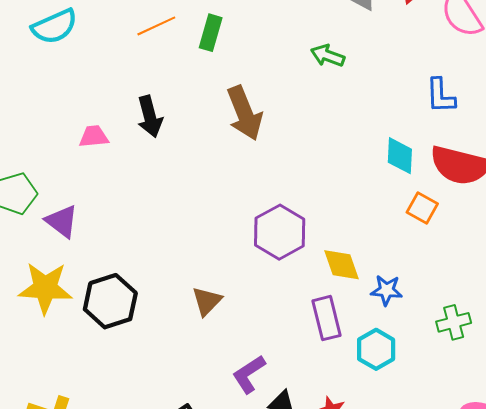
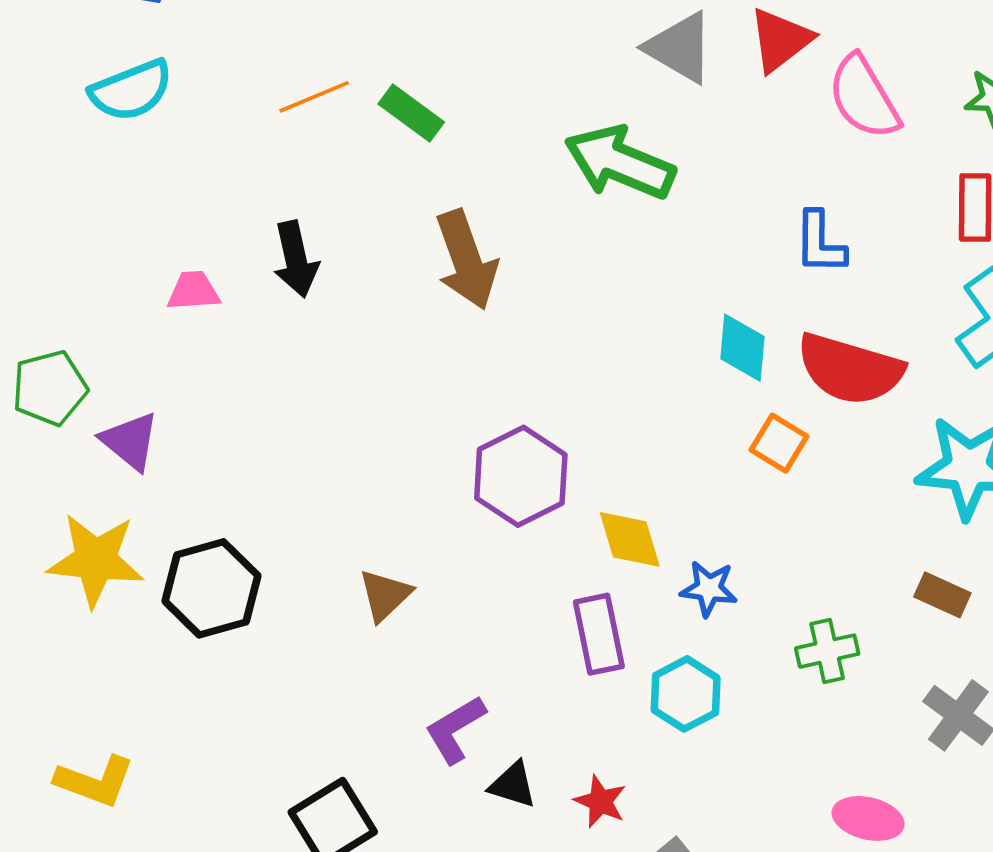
green rectangle: (211, 33) -> (411, 113), turned -72
green arrow: (328, 56) -> (620, 163), size x1.8

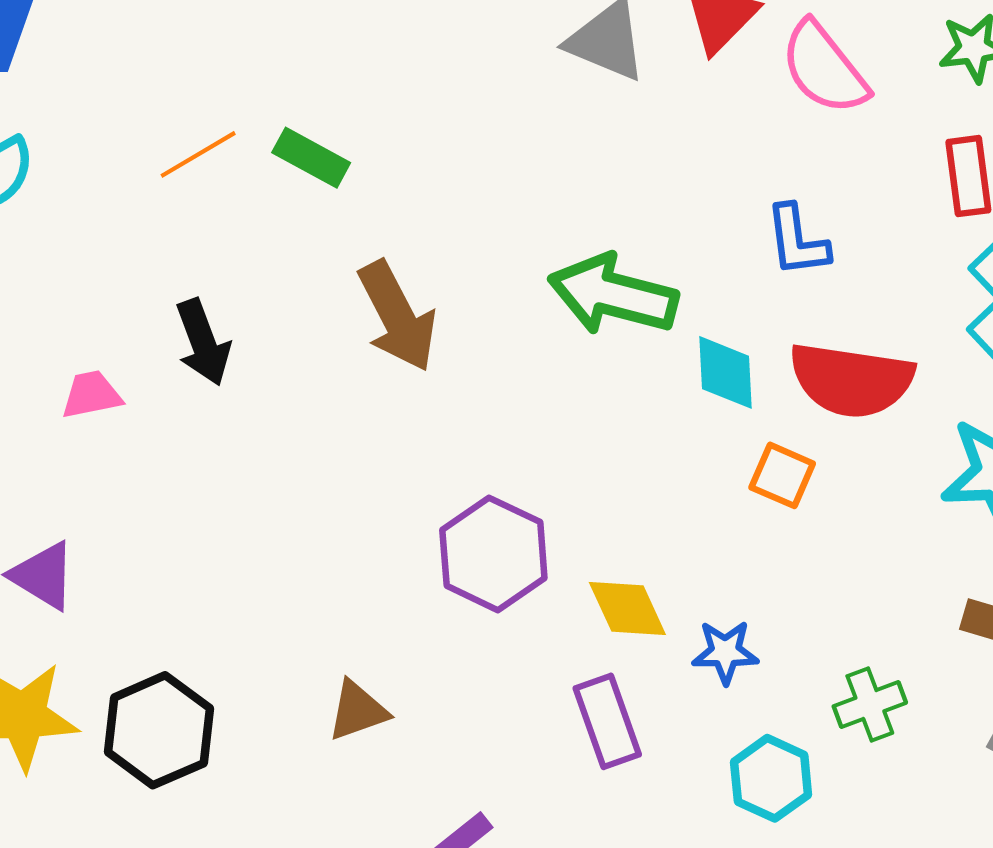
green arrow: (620, 163) -> (613, 295), moved
brown triangle: (385, 595) -> (358, 711), turned 32
cyan hexagon: (686, 694) -> (771, 778), moved

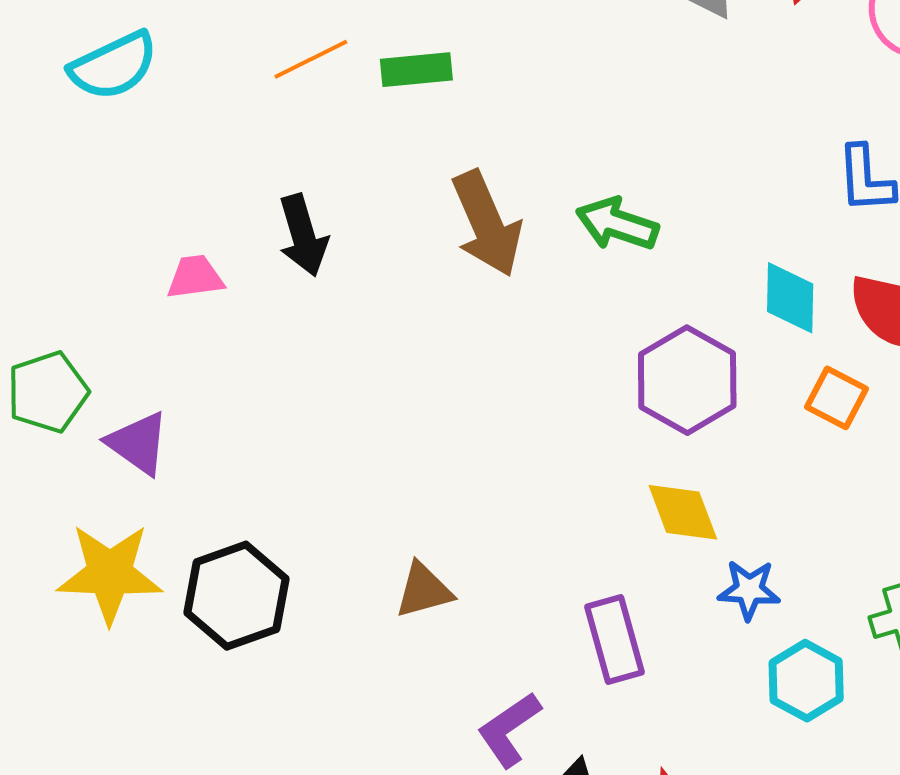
green rectangle: (311, 158) -> (416, 70), turned -38
green arrow: (613, 295) -> (617, 224), moved, size x0.7
purple hexagon: (493, 554) -> (687, 380), moved
blue star: (725, 652) -> (749, 590), moved
purple rectangle: (607, 721) -> (615, 639), moved

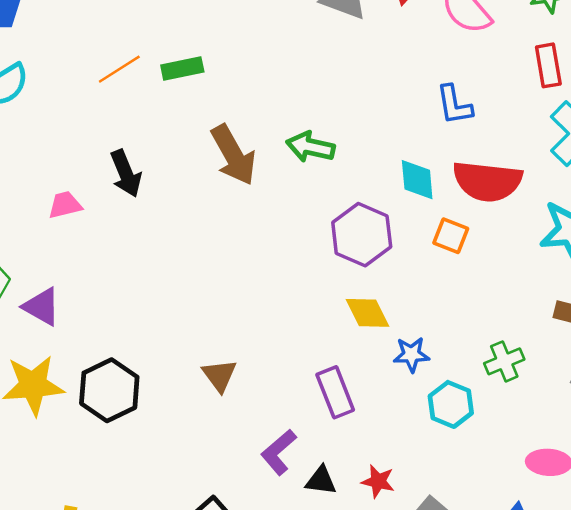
brown triangle: (424, 590) -> (219, 375), turned -45

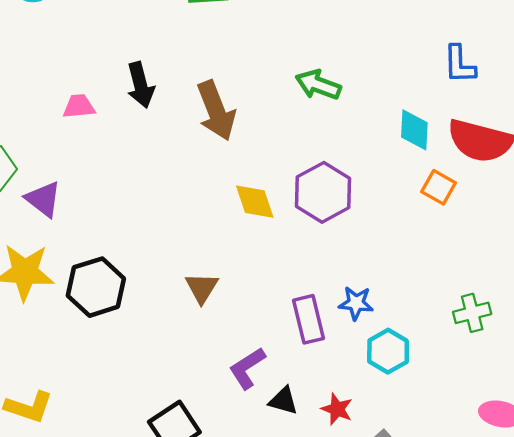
brown arrow: (233, 155) -> (216, 111), moved
purple hexagon: (362, 235) -> (323, 192), moved
yellow diamond: (367, 313) -> (255, 202), moved
blue star: (411, 354) -> (356, 303), moved
cyan hexagon: (451, 404) -> (388, 351), moved

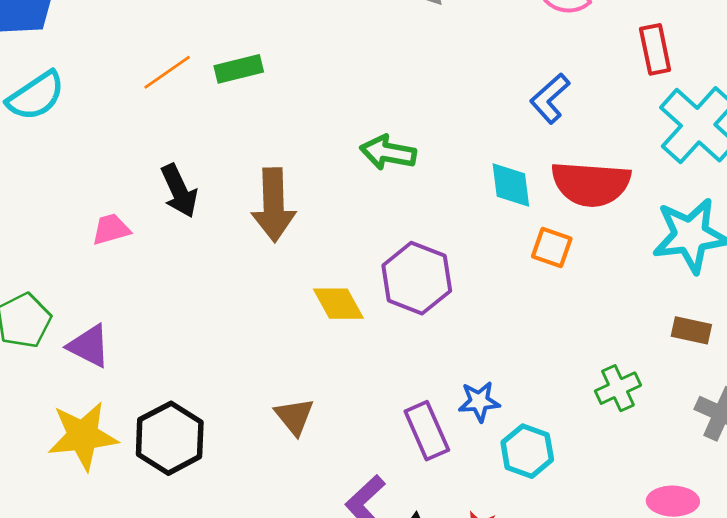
blue L-shape: (459, 64) -> (550, 98), turned 60
brown arrow: (216, 111) -> (274, 205), turned 30

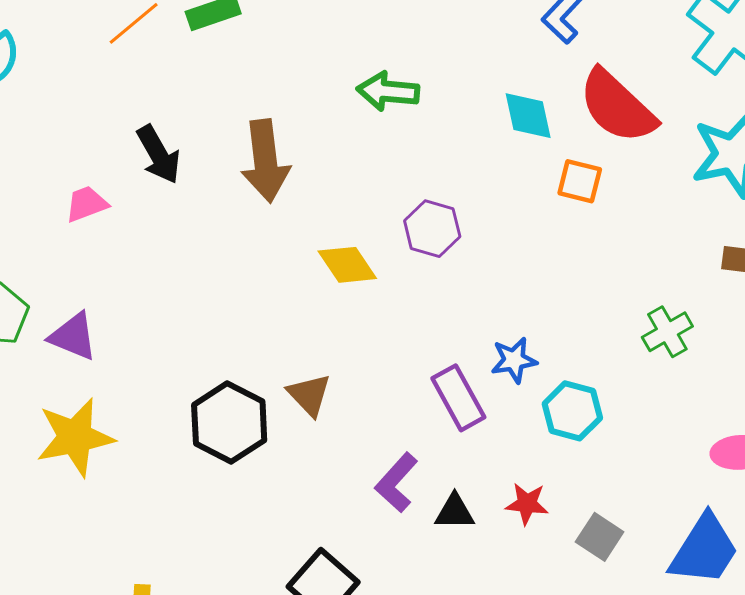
red semicircle: (591, 184) -> (617, 106), turned 44
purple hexagon: (417, 278) -> (432, 229), size x0.7
black hexagon: (170, 438) -> (229, 423), moved

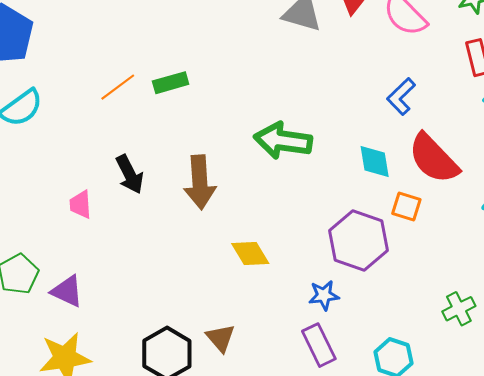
green arrow: (388, 91) -> (283, 141), size x1.4
pink trapezoid: (86, 204) -> (80, 204), turned -76
purple hexagon: (432, 229) -> (358, 241), moved, size x1.6
blue star: (514, 360) -> (324, 295), moved

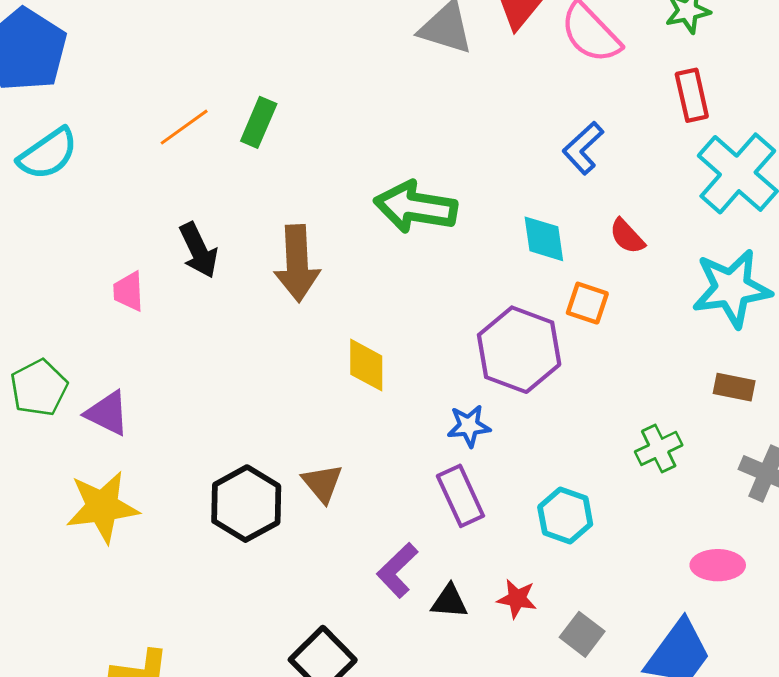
green rectangle: (171, 83) -> (259, 122), turned -52
red semicircle: (434, 159) -> (627, 236), size x0.5
yellow diamond: (250, 254) -> (366, 365), turned 30

